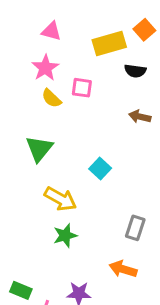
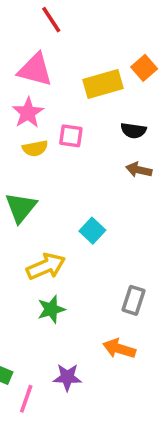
pink triangle: (51, 31) -> (35, 70), size x1.5
black semicircle: (135, 71) -> (133, 131), moved
yellow semicircle: (51, 98) -> (35, 148), turned -55
yellow arrow: (61, 199) -> (46, 266), turned -52

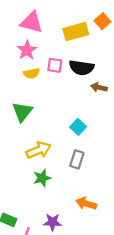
black semicircle: (133, 131) -> (82, 68), moved, size x1.5
cyan square: (92, 231) -> (78, 127), moved
gray rectangle: (133, 300) -> (77, 159), moved

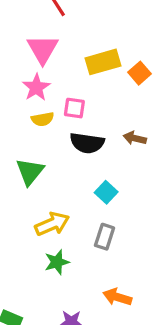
orange square: (102, 21) -> (139, 73), moved
pink triangle: (32, 22) -> (43, 49), turned 45
black semicircle: (82, 68) -> (87, 143), moved

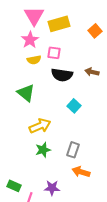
yellow rectangle: (103, 62) -> (59, 24), moved
green triangle: (30, 172) -> (26, 93), turned -30
gray rectangle: (105, 237) -> (73, 150), moved

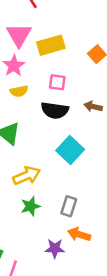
pink square: (54, 53) -> (57, 82), moved
cyan square: (74, 106) -> (70, 150), size x1.5
purple star: (52, 188) -> (55, 248), moved

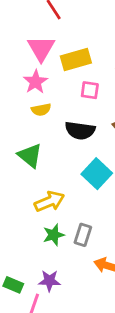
pink square: (57, 82) -> (90, 90), moved
gray rectangle: (69, 206) -> (83, 235), moved
purple star: (55, 248) -> (49, 281), moved

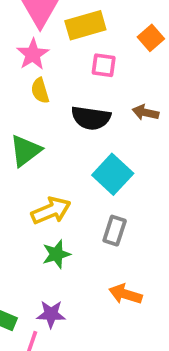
yellow semicircle: (41, 110) -> (40, 91), turned 84
green triangle: (30, 156) -> (26, 151), turned 44
gray rectangle: (83, 235) -> (115, 231), moved

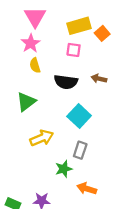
yellow rectangle: (85, 25) -> (79, 26), moved
green star: (56, 254) -> (64, 169), moved

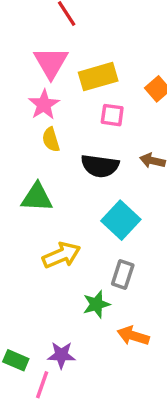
yellow rectangle: (79, 26) -> (98, 77), moved
green triangle: (26, 102) -> (37, 197), turned 40

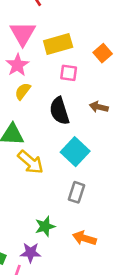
yellow semicircle: (51, 140) -> (23, 91), turned 54
black semicircle: (100, 166) -> (59, 111), turned 64
yellow arrow: (61, 255) -> (31, 162), moved, turned 64
green star: (96, 304) -> (45, 226), moved

